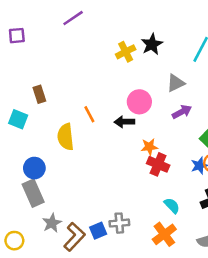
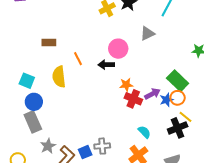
brown rectangle: (39, 94) -> (49, 43), moved, turned -72
purple arrow: (182, 112) -> (152, 94), moved
cyan square: (18, 119) -> (27, 81), moved

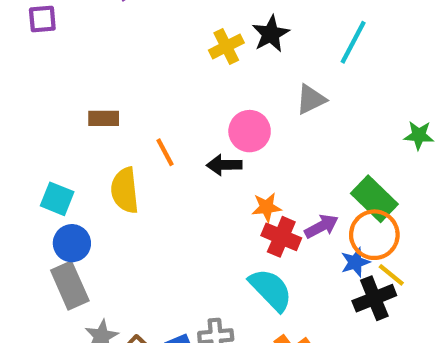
orange circle: (178, 98) -> (374, 235), size x1.5
blue star: (166, 100) -> (355, 262), moved
cyan semicircle: (144, 132) -> (271, 290), moved, size x1.6

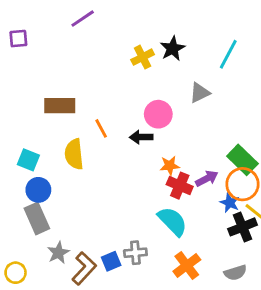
brown rectangle: (104, 118) -> (60, 106), size x1.5
blue star: (355, 262) -> (230, 203), turned -30

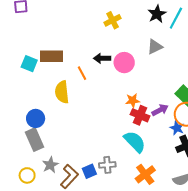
black star: (173, 49) -> (157, 14), moved
black arrow: (141, 137) -> (102, 58), moved
cyan square: (28, 160) -> (29, 64), moved
yellow circle: (16, 273) -> (27, 175), moved

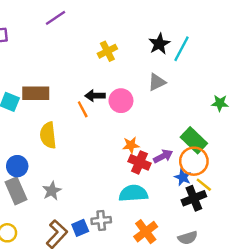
orange line: (82, 73) -> (83, 109), moved
cyan semicircle: (135, 142) -> (133, 193), turned -50
gray star: (50, 165) -> (52, 191), moved

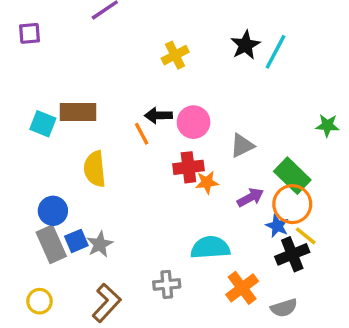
gray triangle: (157, 82) -> (242, 146), moved
red cross: (140, 162) -> (188, 167), moved, turned -30
blue square: (80, 228) -> (76, 241), moved
orange cross: (146, 232) -> (242, 288), moved

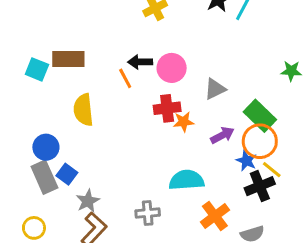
blue square: (76, 241) -> (67, 174), turned -30
gray star: (100, 244) -> (88, 201), moved

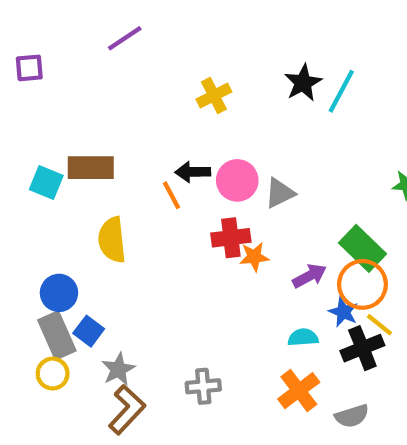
gray triangle: (215, 89) -> (280, 193), moved
cyan semicircle: (187, 180) -> (303, 337), moved, size x0.6
yellow circle: (34, 228) -> (53, 374), moved

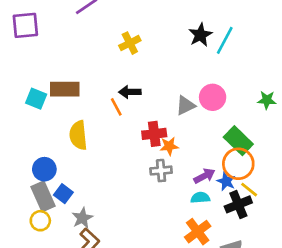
purple square: (29, 68) -> (25, 25), size x1.5
yellow cross: (214, 96) -> (130, 43), moved
pink circle: (237, 180) -> (213, 97), moved
purple arrow: (309, 276) -> (204, 176), moved
gray cross: (203, 386) -> (161, 171), moved

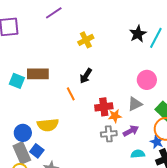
black arrow: (130, 92) -> (86, 76), turned -56
gray triangle: (185, 105) -> (135, 104), moved
orange line: (116, 107) -> (71, 94), moved
yellow semicircle: (78, 135) -> (48, 125), moved, turned -90
purple arrow: (204, 176) -> (131, 131), moved

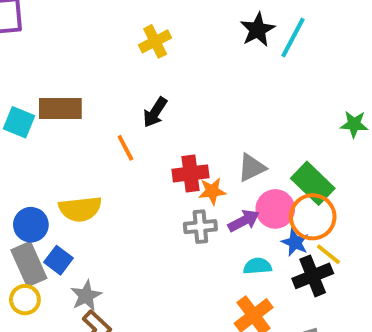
pink circle: (147, 80) -> (275, 209), moved

